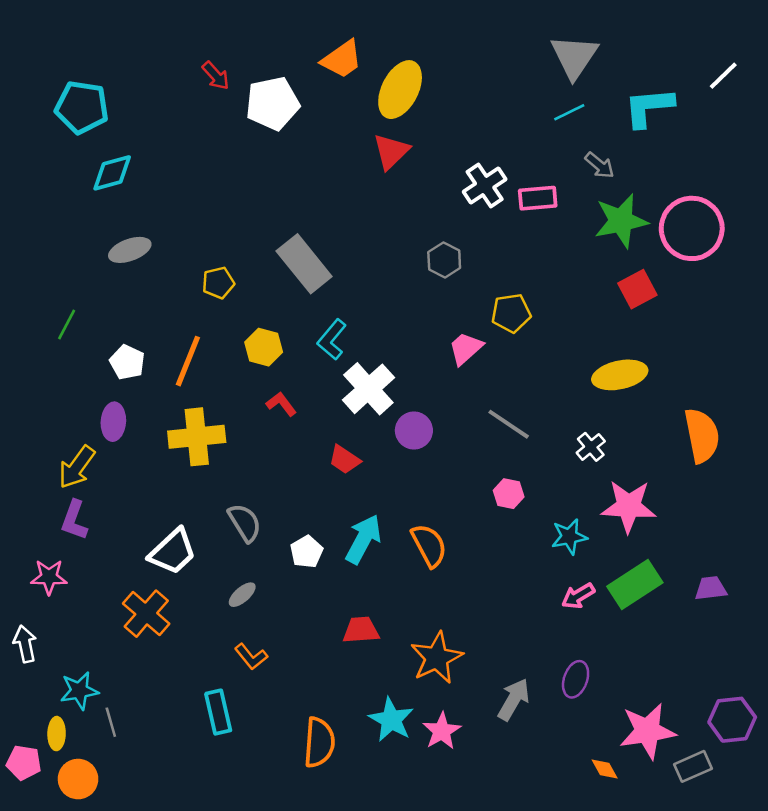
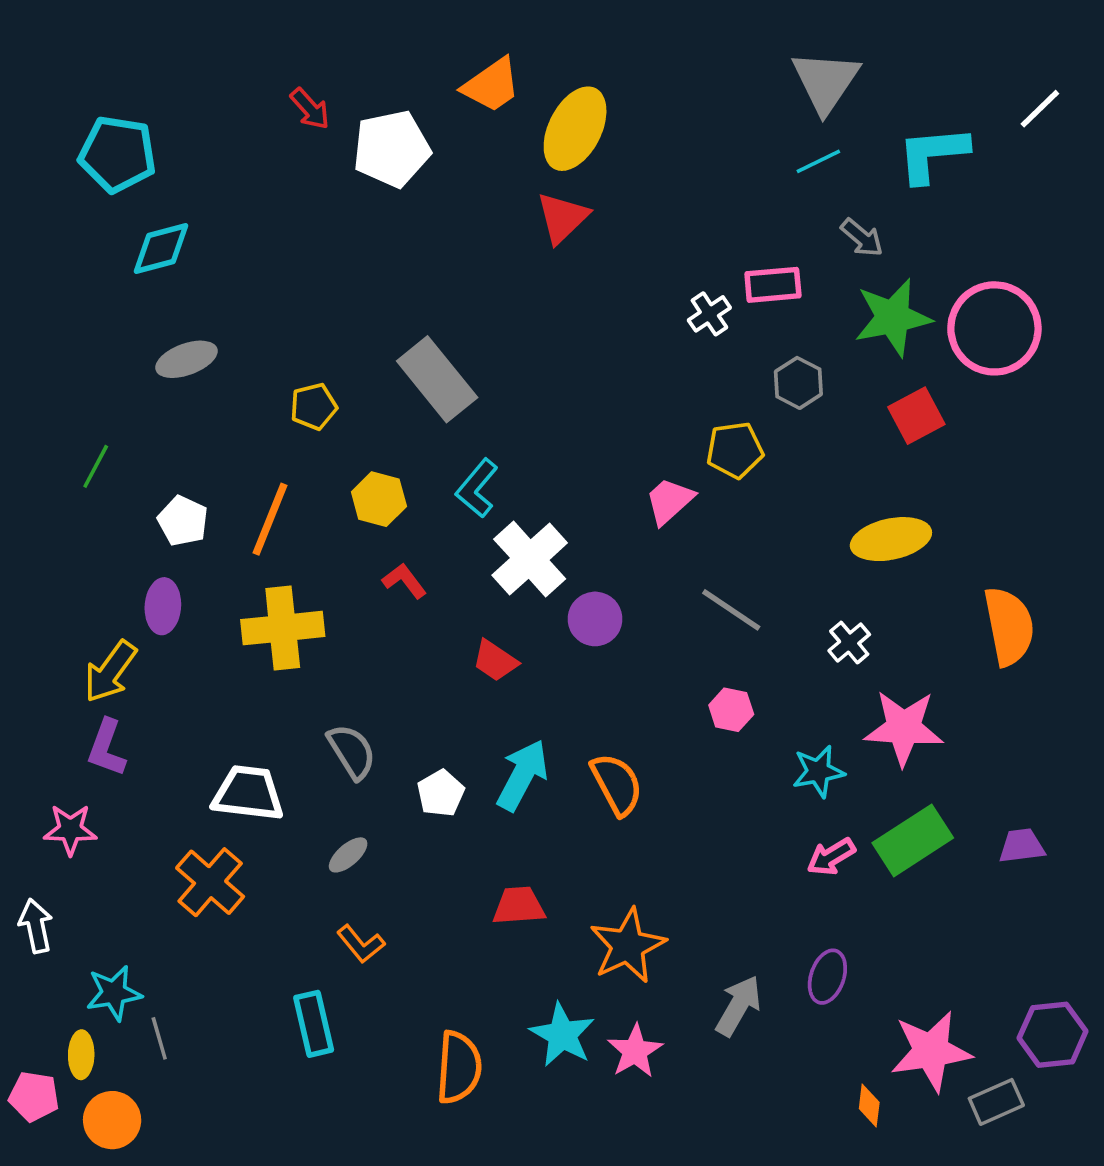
white cross: (485, 186) -> (709, 314), moved, size x0.7
gray hexagon: (444, 260) -> (798, 383), moved
white trapezoid: (173, 552) -> (248, 793), turned -130
orange diamond: (605, 769) -> (869, 1106), turned 36

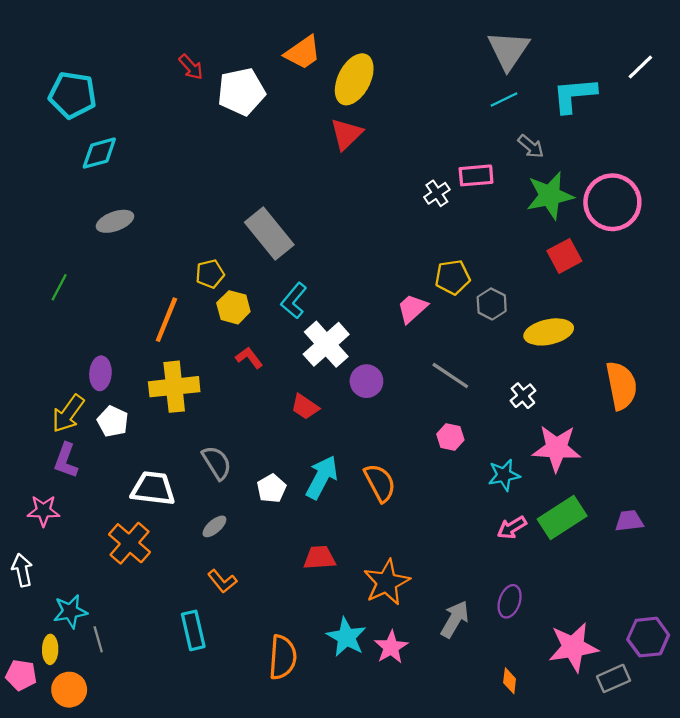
gray hexagon: (798, 383) -> (492, 304), moved
yellow pentagon: (314, 406) -> (210, 274), moved
white pentagon: (183, 521) -> (113, 421), moved
orange diamond: (869, 1106) -> (510, 681), moved

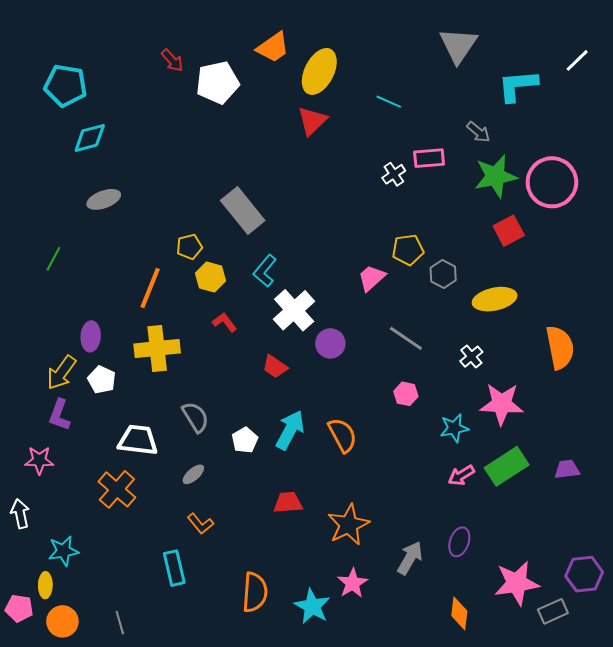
cyan line: (504, 99) -> (389, 102), moved, turned 50
cyan star: (346, 637) -> (312, 606), moved
gray line: (98, 639) -> (120, 622), moved
orange diamond: (510, 681) -> (459, 613), size x1.4

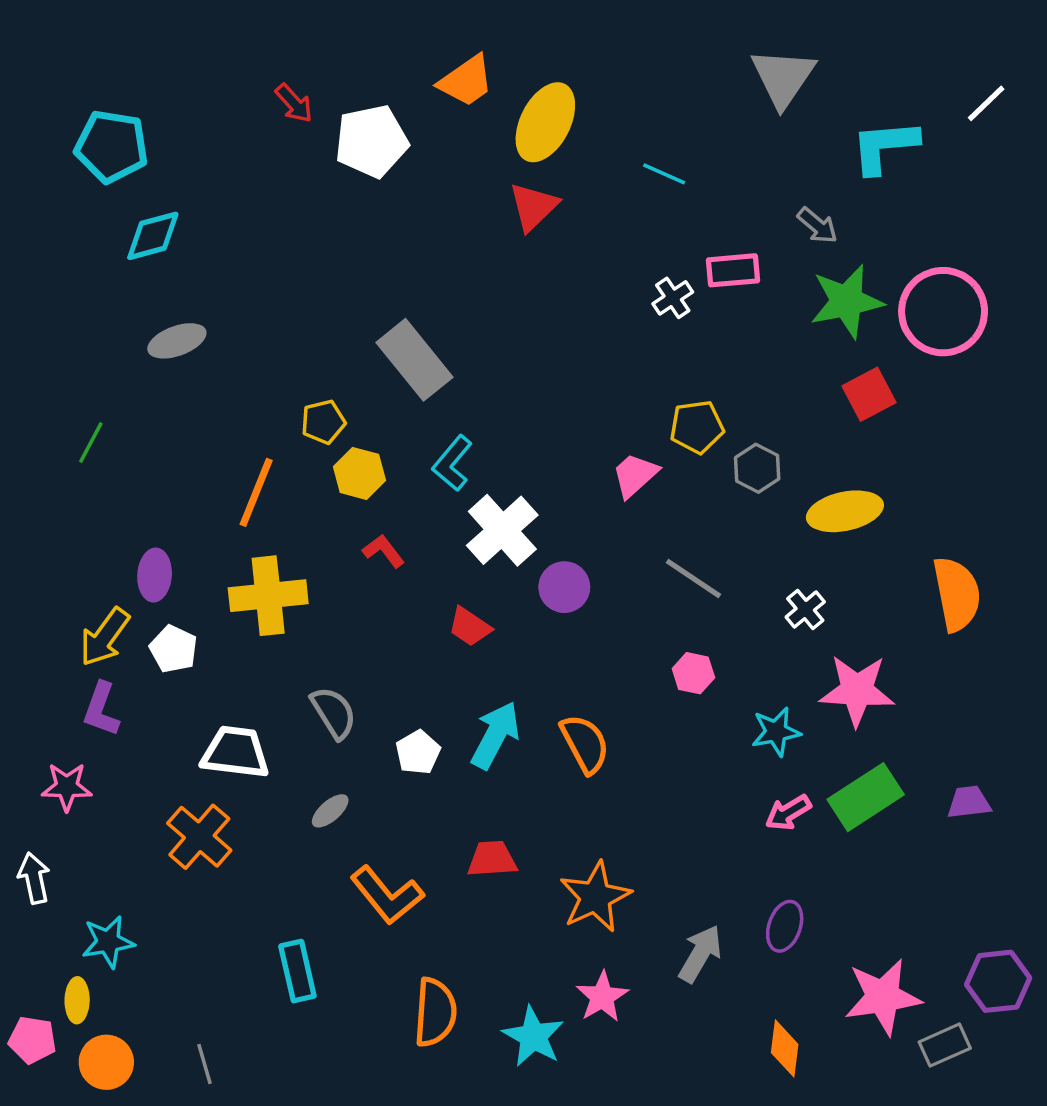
orange L-shape: (200, 524) -> (387, 895), moved, size x1.6

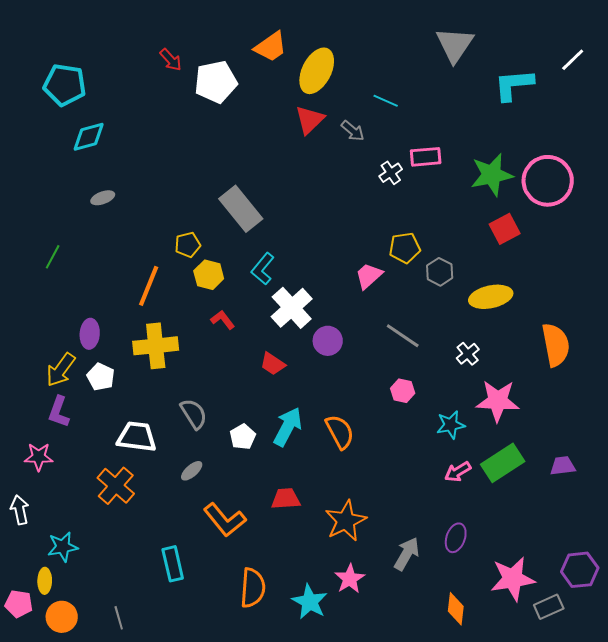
gray arrow: (817, 226) -> (353, 131), moved
gray ellipse: (177, 341) -> (103, 198), size x0.7

